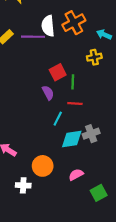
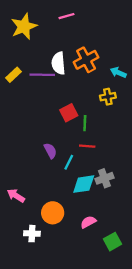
purple semicircle: (48, 93) -> (50, 151), moved

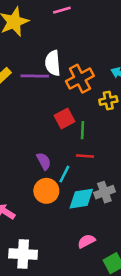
orange cross: (86, 60) -> (80, 79), moved
orange circle: (53, 213) -> (46, 191), moved
white cross: (32, 234) -> (23, 254), size x1.5

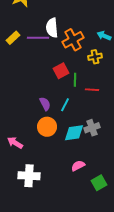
red line: (85, 156) -> (92, 90), moved
cyan line: (64, 174) -> (65, 105), moved

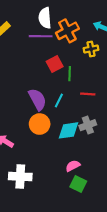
purple line: (38, 38) -> (41, 36), moved
red line: (92, 90) -> (88, 94), moved
purple semicircle: (45, 104) -> (37, 99), size x1.5
green square: (99, 183) -> (78, 184), moved, turned -35

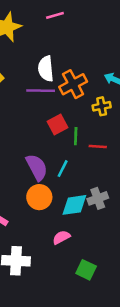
red line: (88, 94) -> (98, 146), moved
pink semicircle: (73, 166) -> (61, 237), moved

